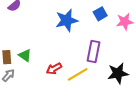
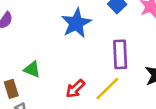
green triangle: (25, 55) -> (32, 69), moved

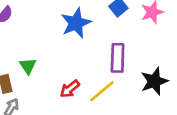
green triangle: (32, 69) -> (28, 66), turned 30

